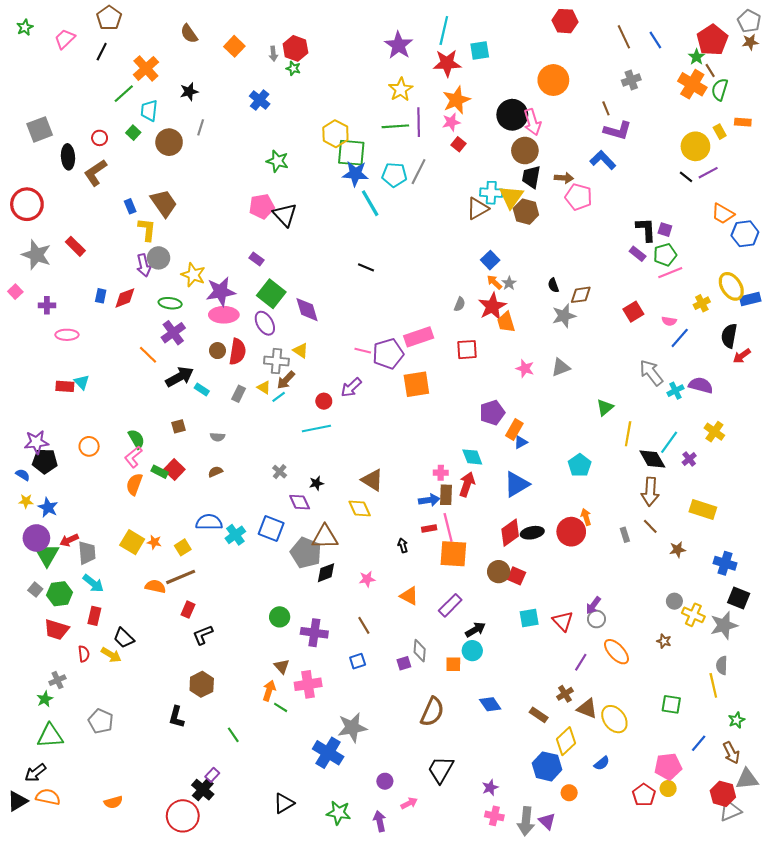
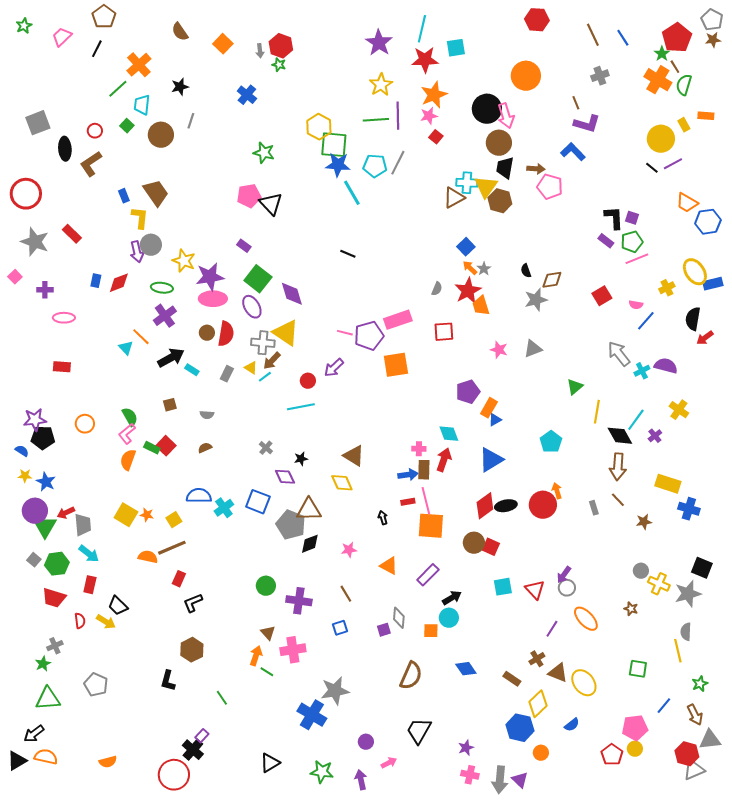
yellow triangle: (301, 351) -> (286, 333), size x1.8
cyan triangle: (82, 382) -> (126, 348), moved
blue cross: (725, 563) -> (689, 509), moved

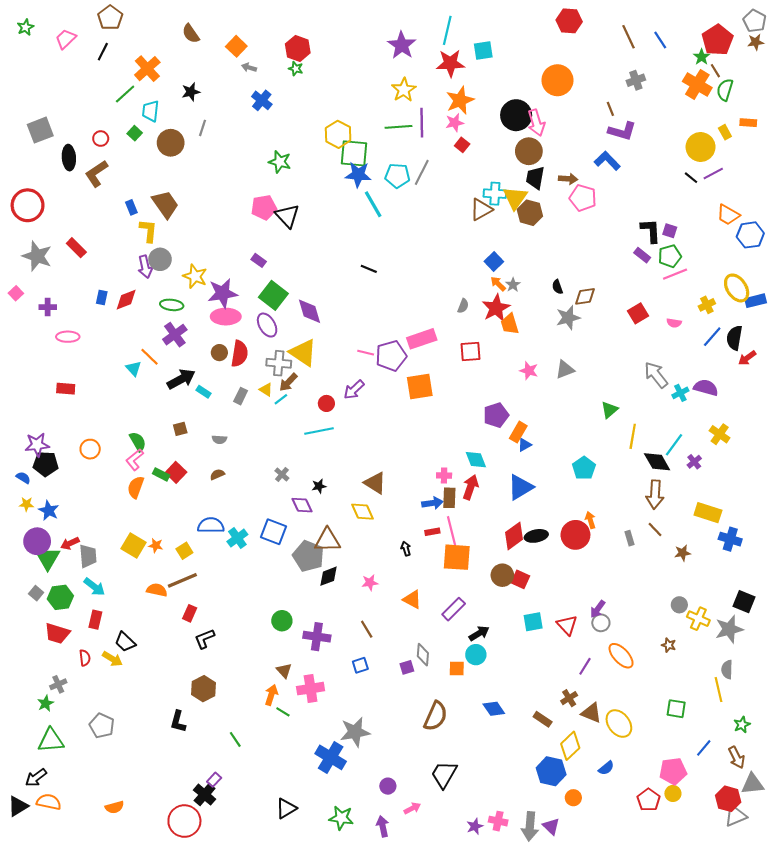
gray arrow: (260, 51) -> (249, 68), moved, turned 112
blue line: (646, 321) -> (712, 337), moved
purple star: (466, 748) -> (475, 826), moved

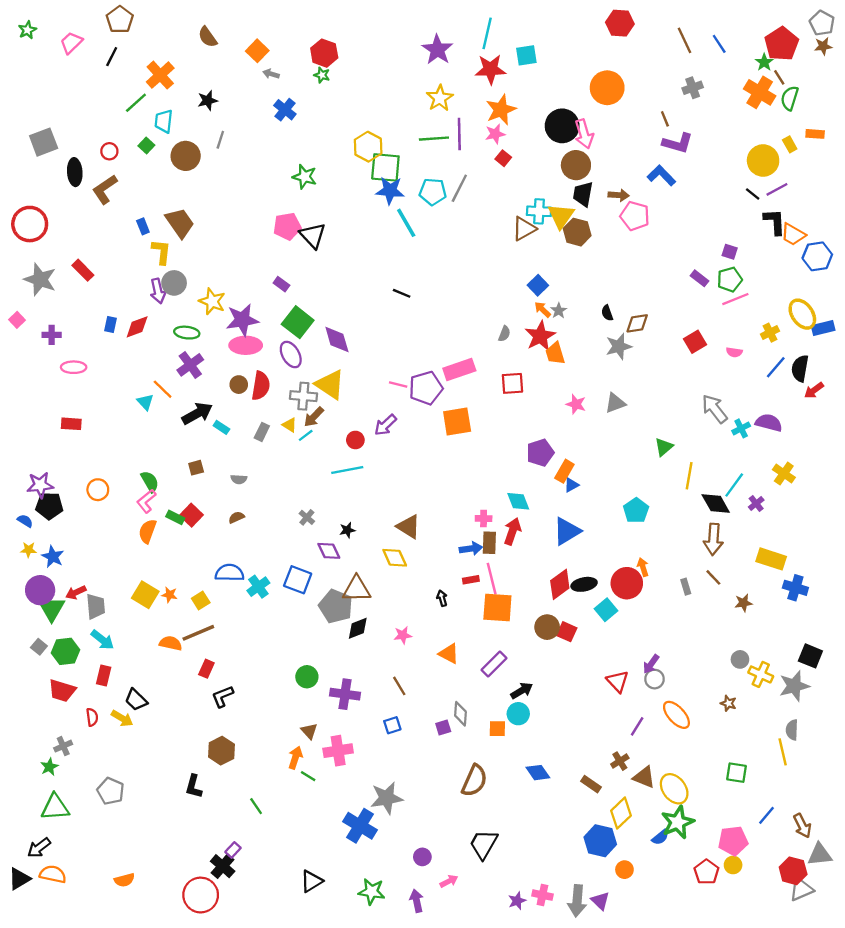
black L-shape: (651, 231) -> (775, 222), moved
cyan square: (533, 622) -> (606, 610), moved, turned -30
green star: (742, 725) -> (678, 822), moved, size x1.8

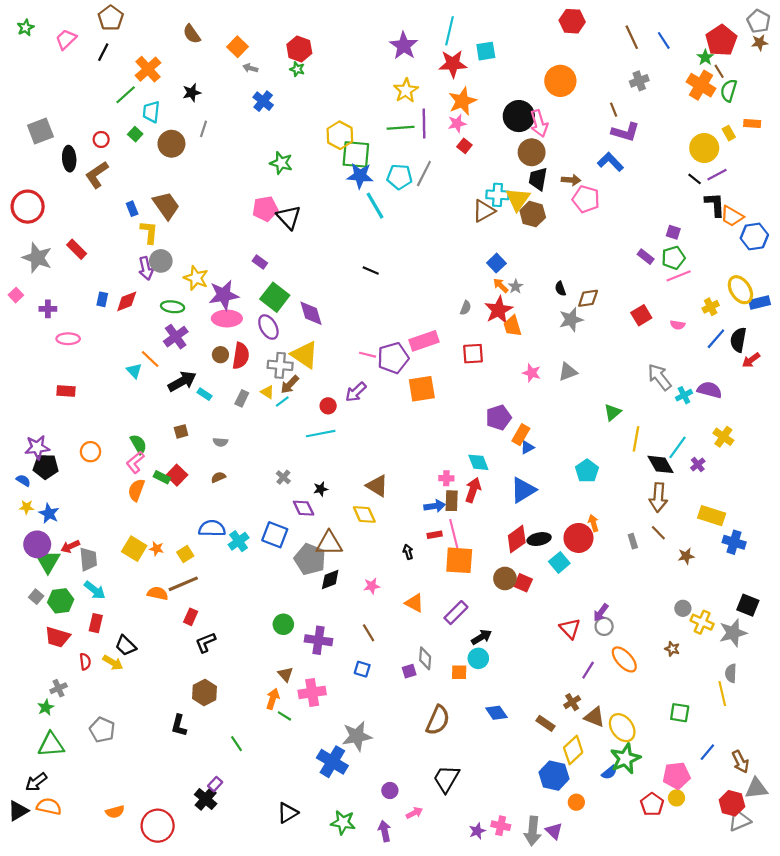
blue square: (392, 725) -> (362, 669), turned 35
red circle: (201, 895) -> (158, 826), moved

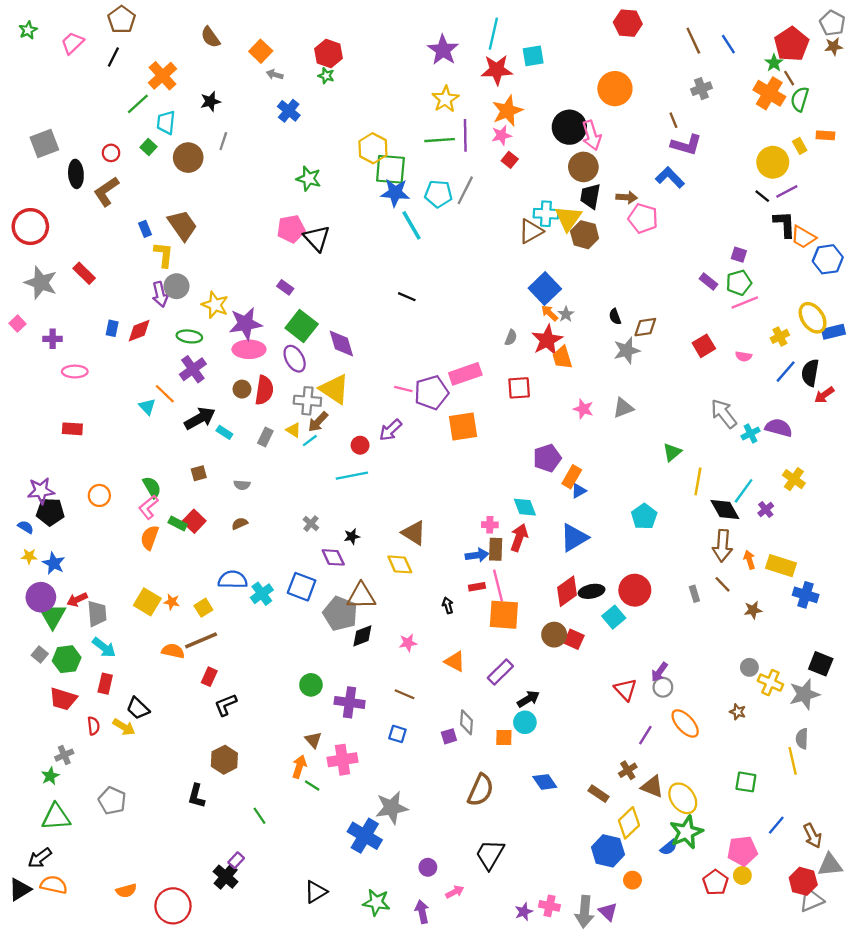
blue square: (496, 263) -> (545, 289), size x1.5
orange arrow: (593, 523) -> (749, 560), moved
brown line: (369, 633) -> (404, 694), turned -36

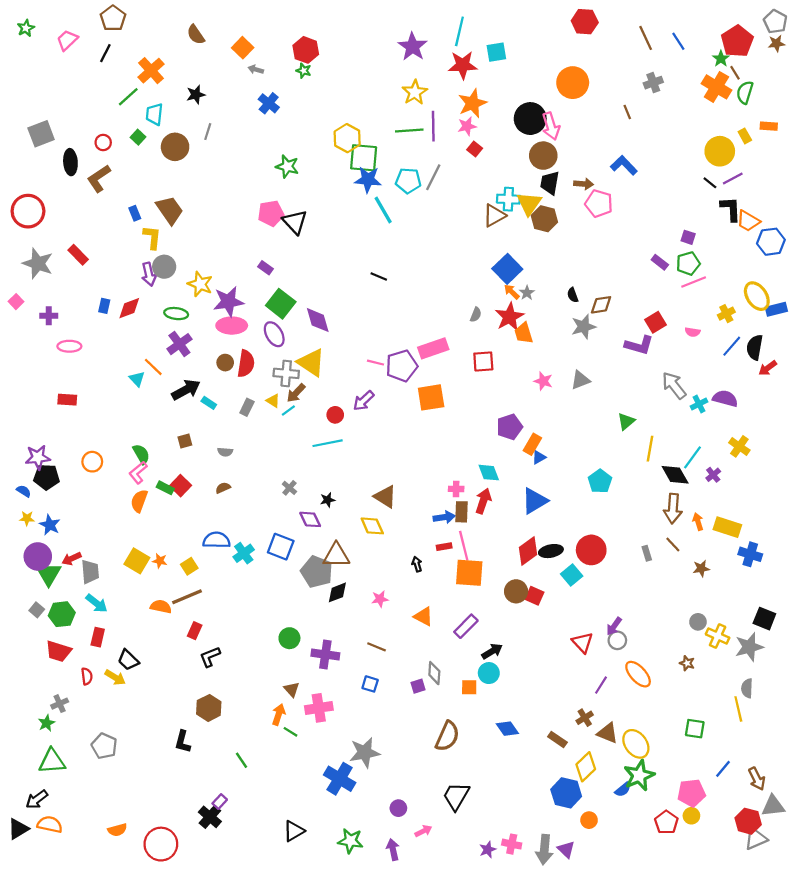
purple L-shape: (686, 145) -> (639, 345), moved

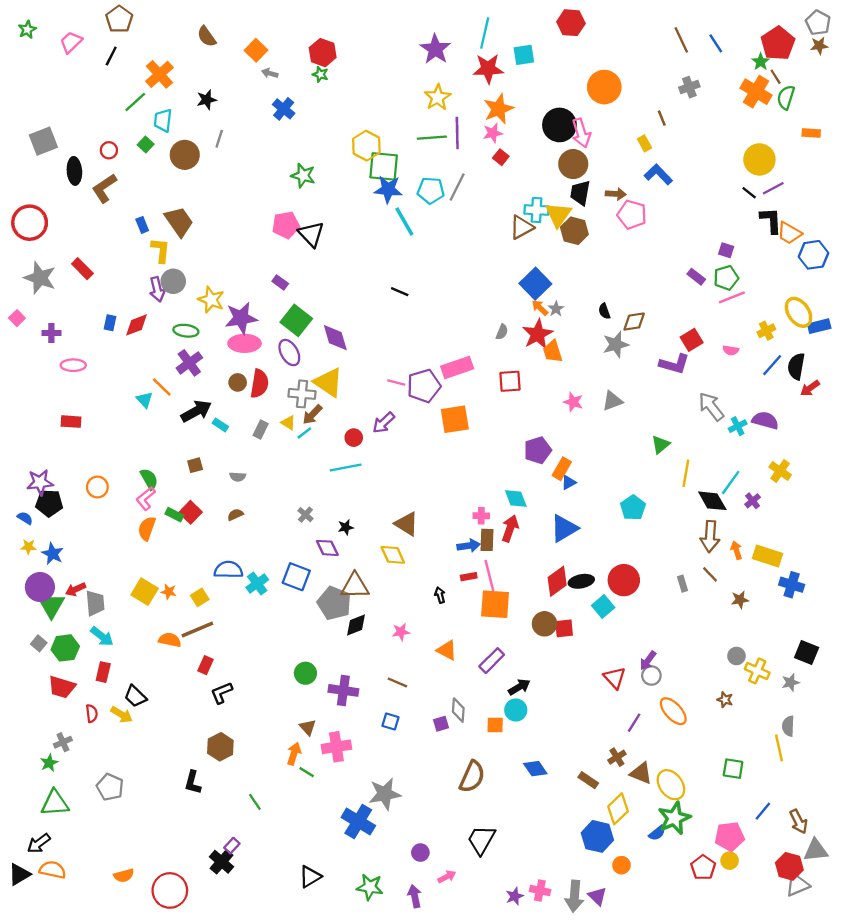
red hexagon: (585, 22) -> (571, 23), moved
yellow rectangle: (745, 136) -> (645, 143), moved
red square: (535, 596) -> (564, 628), turned -30
gray star: (749, 647) -> (790, 682), size x0.6

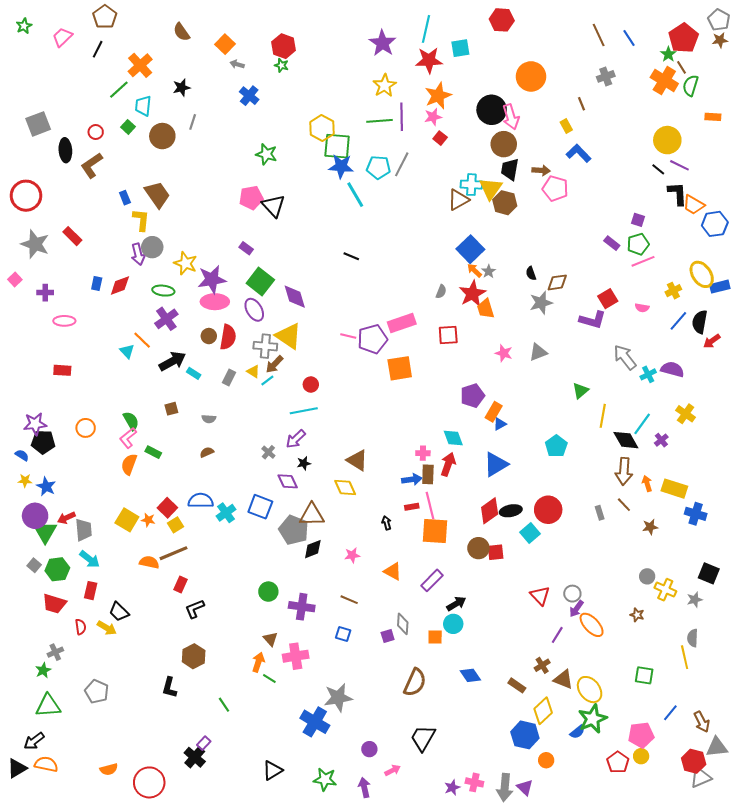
purple line: (773, 188) -> (679, 165), turned 54
purple arrow: (384, 423) -> (296, 439), moved
red square: (190, 512) -> (167, 508), moved
purple arrow: (648, 661) -> (576, 609), moved

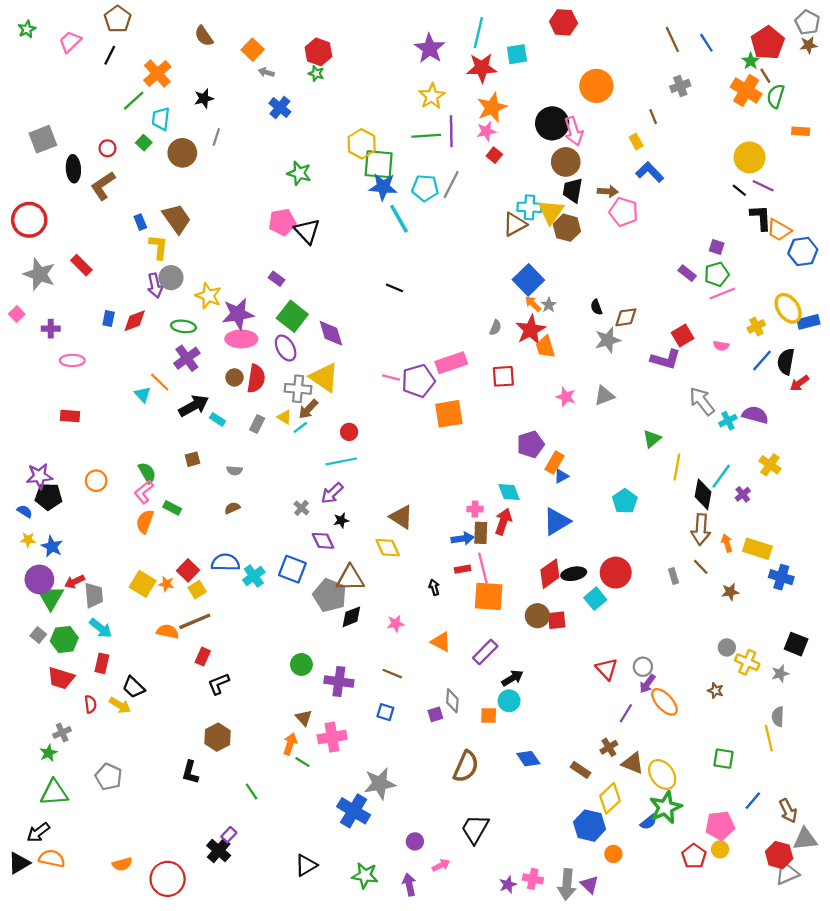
black diamond: (626, 440) -> (703, 494), turned 40

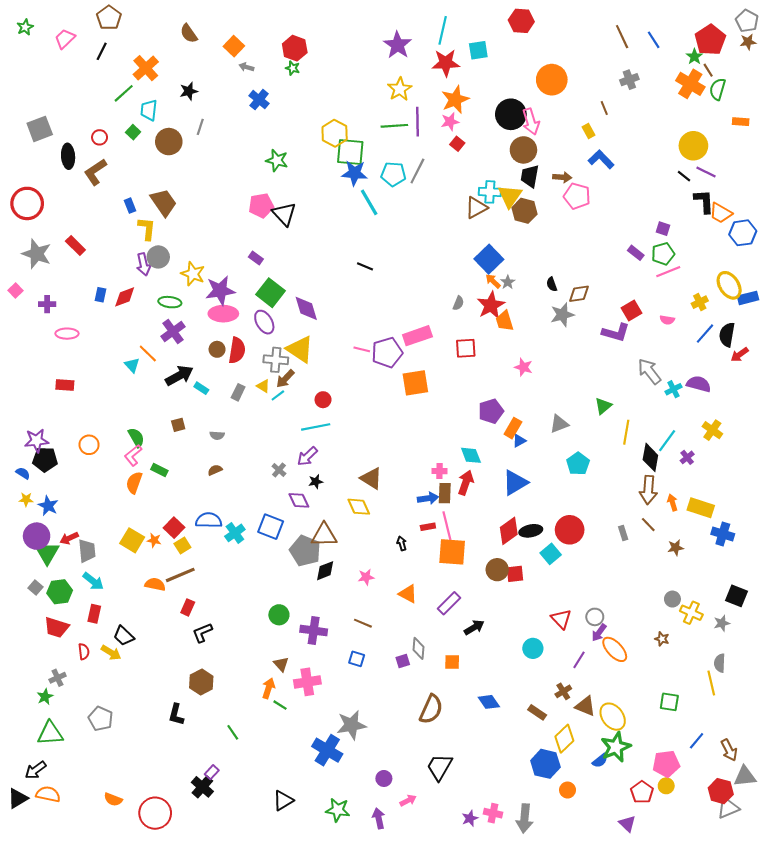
gray triangle: (604, 396) -> (559, 424), moved
cyan circle: (509, 701) -> (533, 648), moved
orange semicircle: (122, 864) -> (113, 799), turned 36
purple triangle: (590, 885) -> (627, 824), moved

